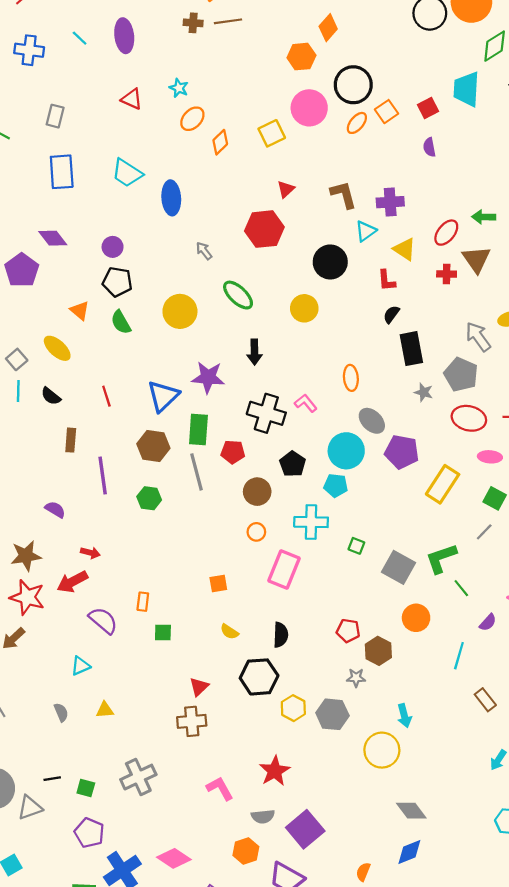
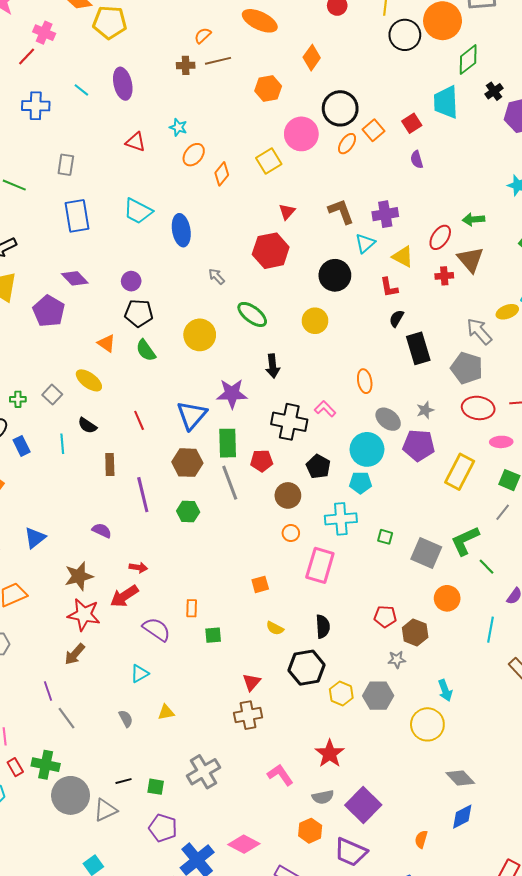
orange hexagon: (301, 57) -> (268, 89), moved
cyan line: (18, 391) -> (62, 444), moved
gray star: (424, 392) -> (425, 410), moved, turned -30

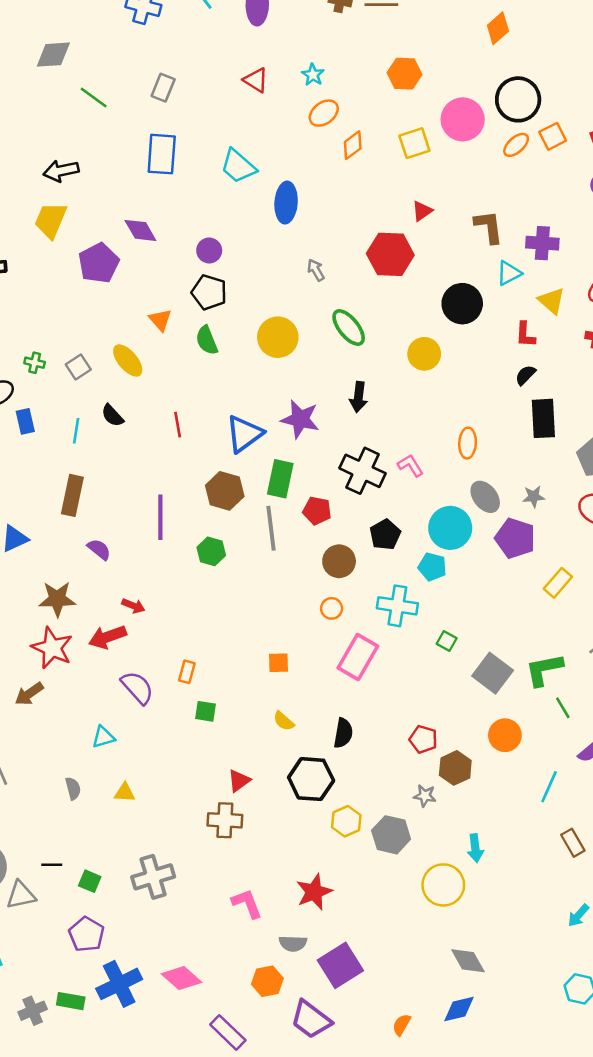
orange hexagon: (268, 89) -> (405, 74), moved
brown rectangle: (110, 465) -> (72, 495), moved, size x1.4
yellow rectangle: (460, 472) -> (558, 583), size x0.7

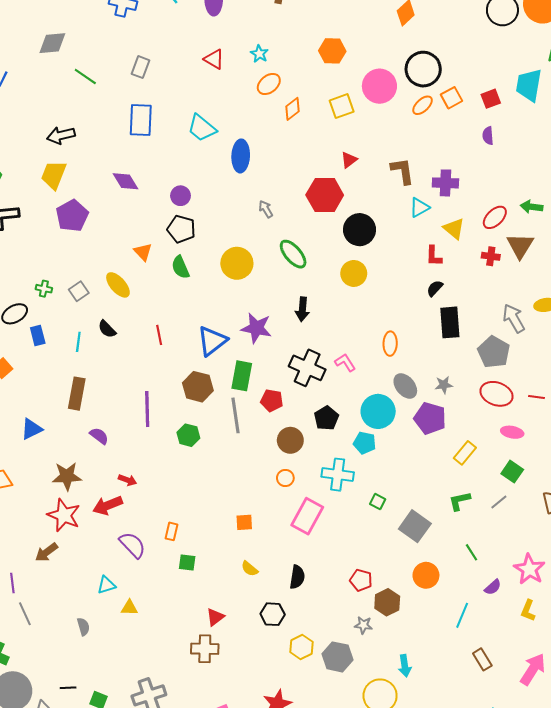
purple pentagon: (99, 263) -> (72, 216), moved
black circle: (462, 304) -> (360, 230), moved
green L-shape: (544, 670) -> (460, 501), moved, size x0.7
black hexagon: (311, 779) -> (273, 614), size x0.7
yellow triangle: (125, 793) -> (129, 608), moved

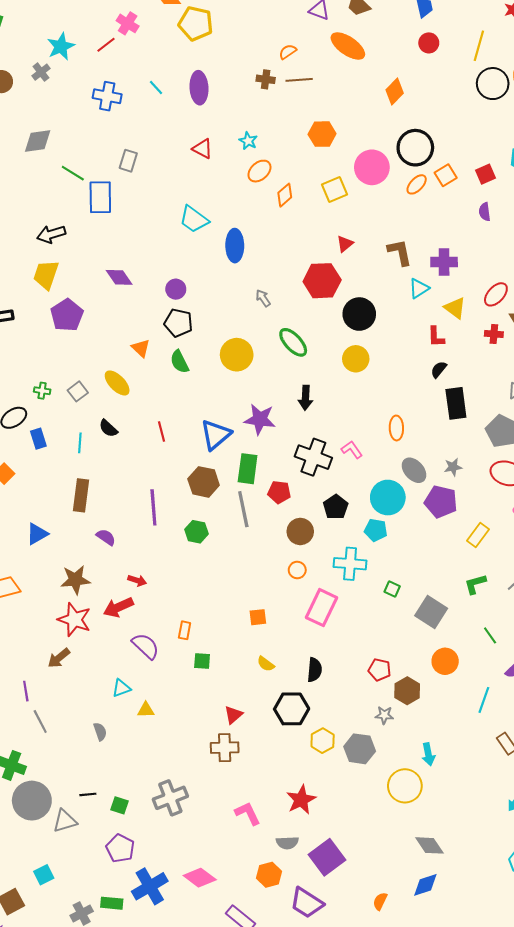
blue rectangle: (141, 120) -> (100, 197), moved
black hexagon: (273, 614) -> (292, 709), size x1.4

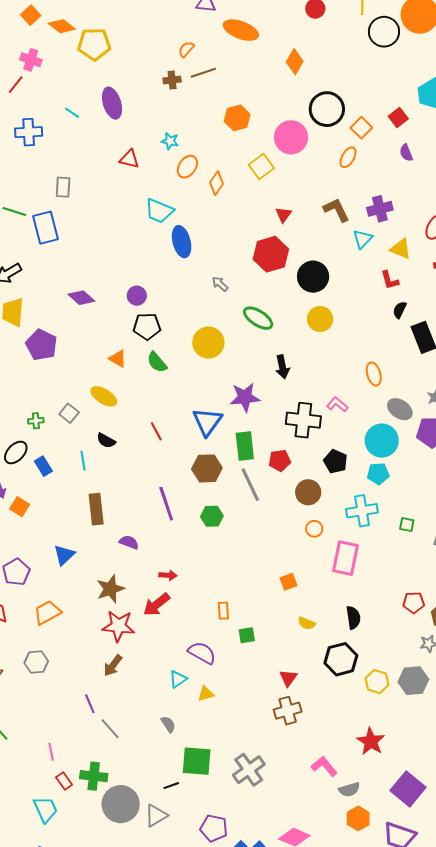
orange ellipse: (417, 184) -> (348, 157), moved
cyan trapezoid: (194, 219) -> (159, 211), moved
purple semicircle: (146, 646) -> (202, 653), moved
green square: (119, 805) -> (197, 761), moved, size x1.8
gray semicircle: (287, 843) -> (349, 790), moved

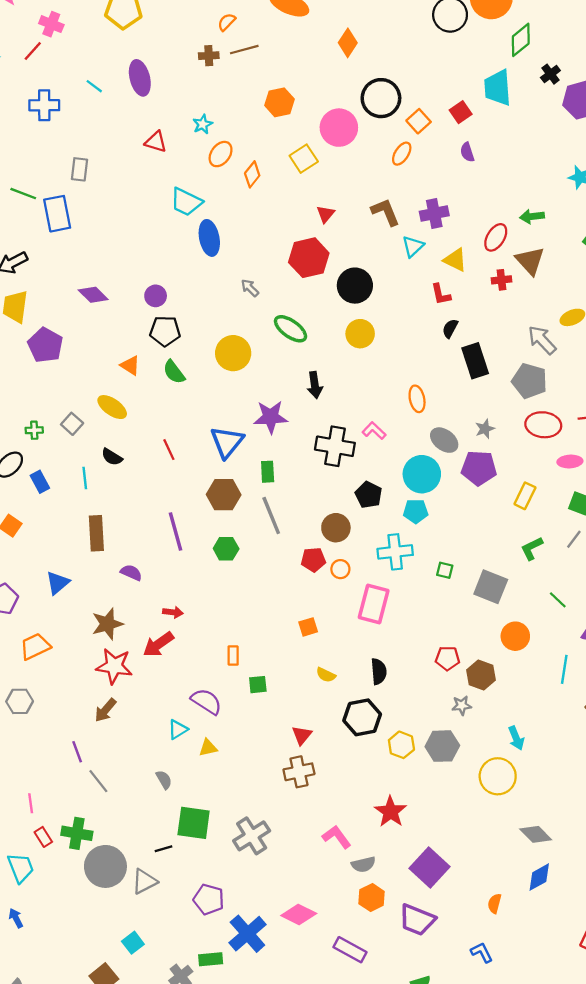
cyan star: (170, 141) -> (203, 124), turned 30
green rectangle: (245, 446) -> (268, 472), size x0.7
red pentagon: (280, 461) -> (313, 560), moved

